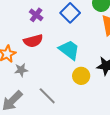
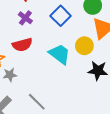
yellow circle: (81, 76) -> (84, 46), moved

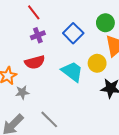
purple cross: (25, 18) -> (38, 35), turned 32

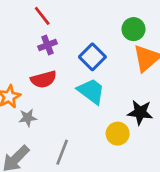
blue square: (73, 33) -> (92, 57), moved
yellow circle: (97, 63) -> (118, 134), moved
gray line: (49, 119) -> (62, 152), turned 66

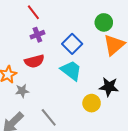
gray line: (62, 152) -> (49, 117), turned -60

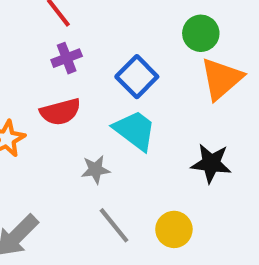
gray star: (22, 91) -> (95, 170), moved
yellow circle: (92, 103) -> (174, 229), moved
gray line: (49, 117) -> (114, 225), moved

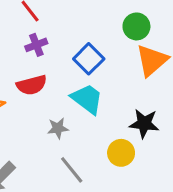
yellow circle: (174, 229) -> (121, 153), moved

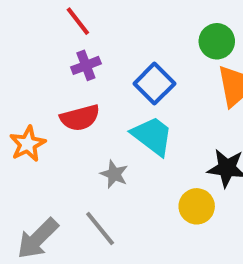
gray star: (58, 128) -> (114, 174), turned 30
gray line: (72, 170) -> (100, 228), moved

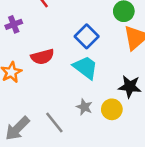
purple cross: (86, 65) -> (14, 24), moved
gray star: (114, 174) -> (84, 107), moved

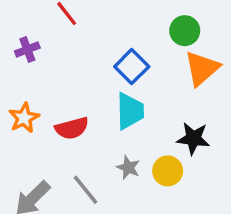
red semicircle: (42, 57) -> (72, 128), moved
cyan trapezoid: (86, 67) -> (130, 111), turned 52

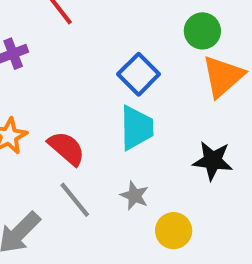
red semicircle: (72, 128) -> (67, 148), turned -124
yellow circle: (168, 171) -> (174, 231), moved
gray line: (86, 190) -> (75, 200), moved

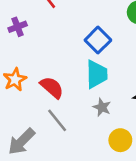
gray star: (134, 196) -> (102, 107), moved

